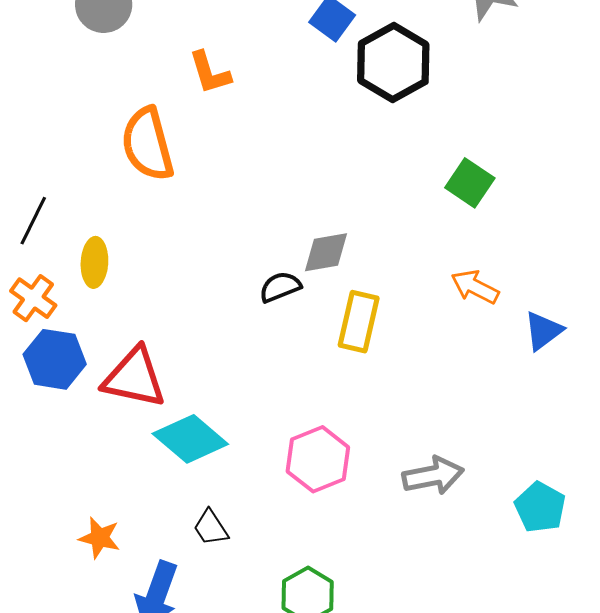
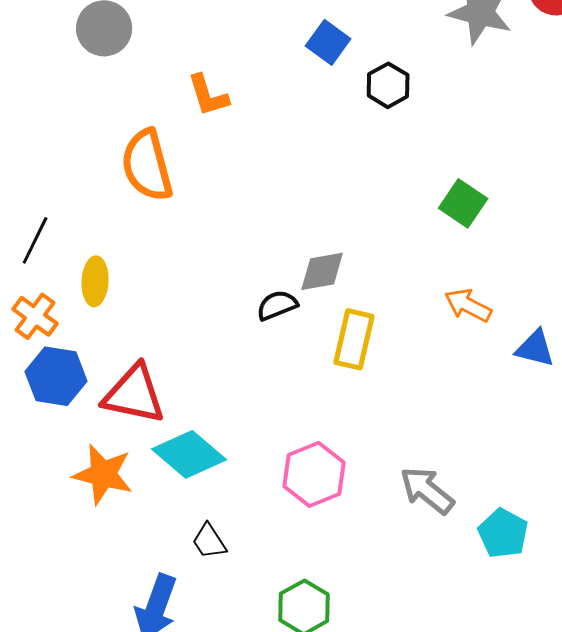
black hexagon: (393, 63) -> (388, 85), size x0.6
blue triangle: (543, 331) -> (535, 348), turned 51
gray arrow: (433, 476) -> (427, 490), turned -130
cyan pentagon: (540, 507) -> (503, 533), moved
orange star: (100, 538) -> (103, 474), moved, size x1.5

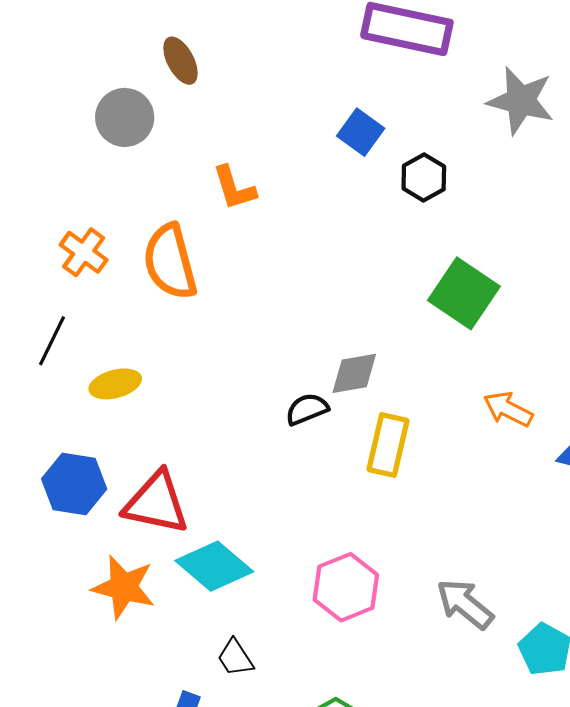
green square: (463, 203) -> (464, 293), moved, size x1.4
yellow ellipse: (95, 281) -> (115, 384), turned 72
orange cross: (35, 316) -> (84, 252), moved

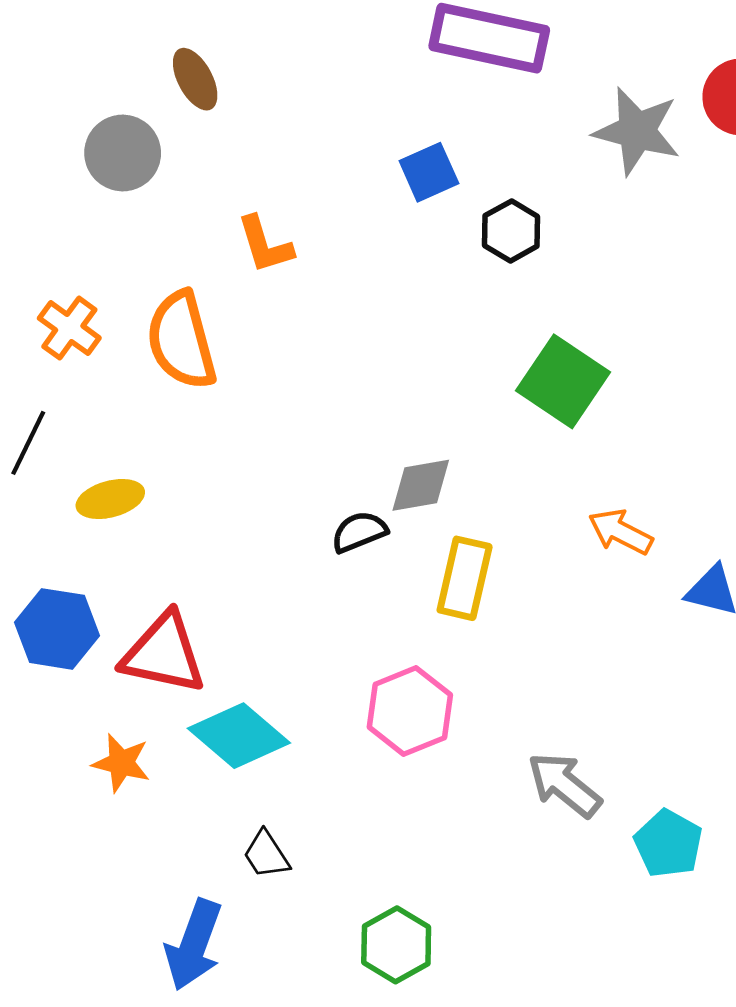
blue square: (361, 132) -> (429, 172), turned 30
orange star: (124, 587) -> (121, 763), size x0.7
pink hexagon: (346, 587) -> (410, 711), moved

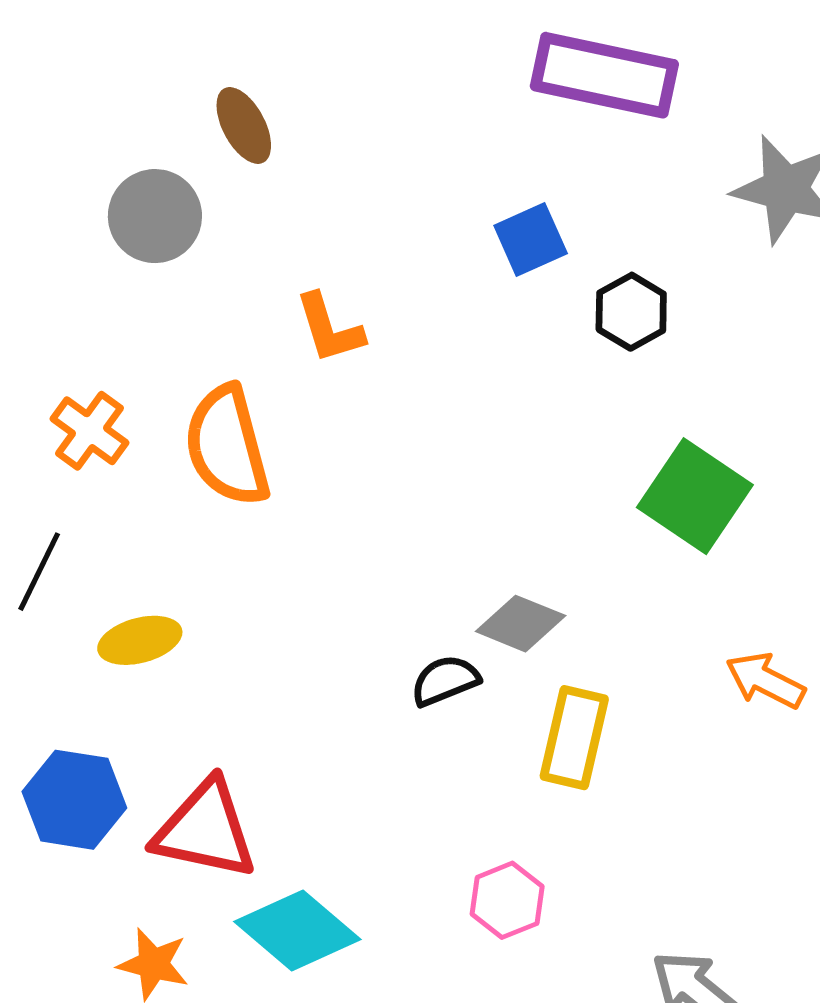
gray diamond: (421, 485) -> (521, 624), turned 32
pink hexagon: (410, 711) -> (507, 900), size x0.7

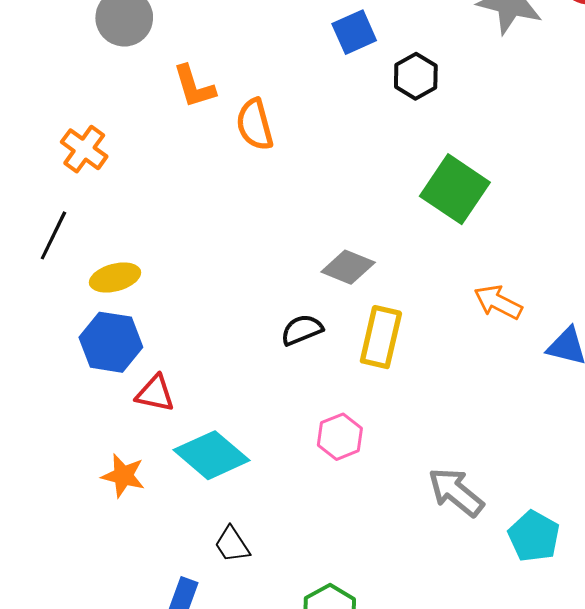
orange L-shape: (329, 328) -> (194, 87), moved
orange semicircle: (227, 446) -> (255, 125), moved, size x0.7
black semicircle: (445, 681) -> (302, 330), moved
blue hexagon: (74, 800) -> (111, 342), moved
red triangle: (205, 830) -> (155, 394), size x0.6

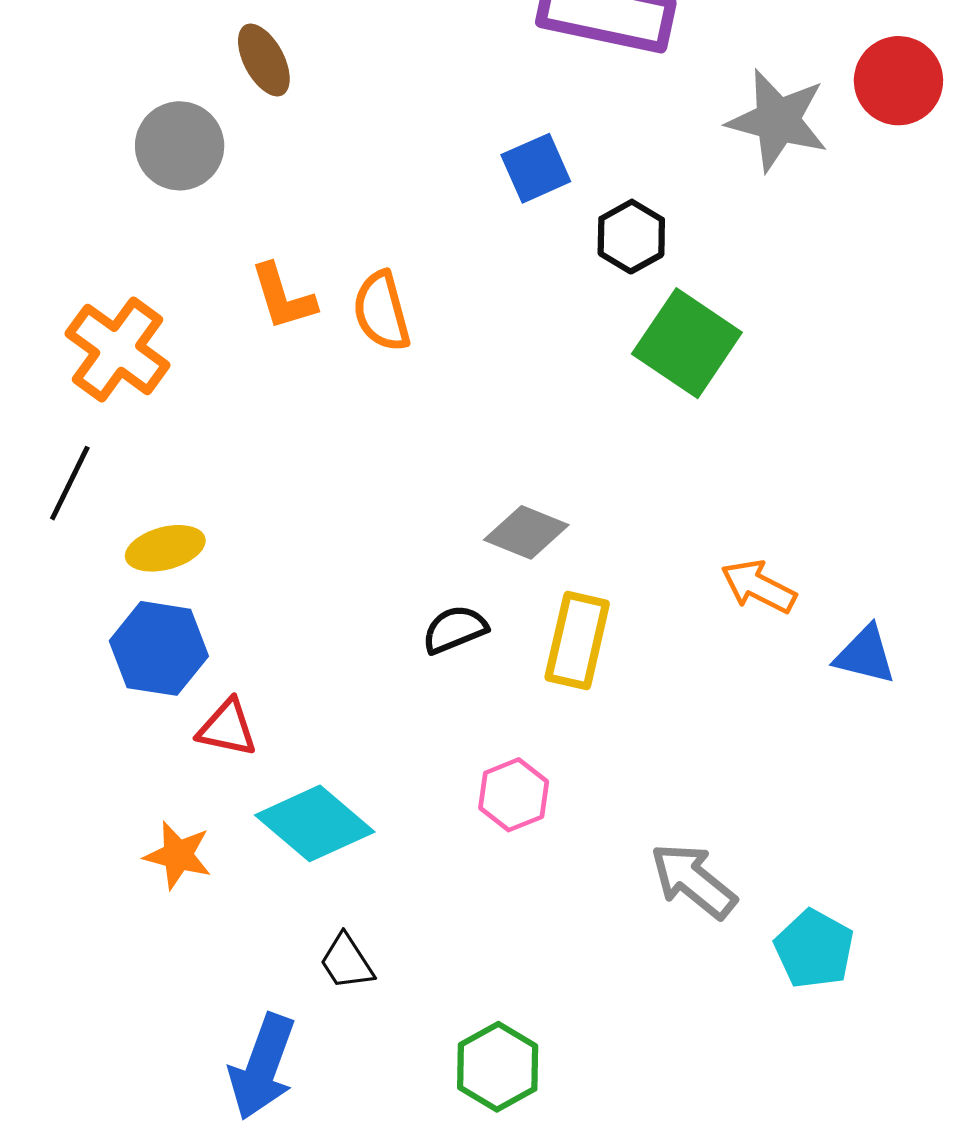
orange L-shape: (194, 87) -> (283, 297), moved
orange cross: (84, 149) -> (118, 349), size x1.4
green square: (455, 189) -> (687, 343), moved

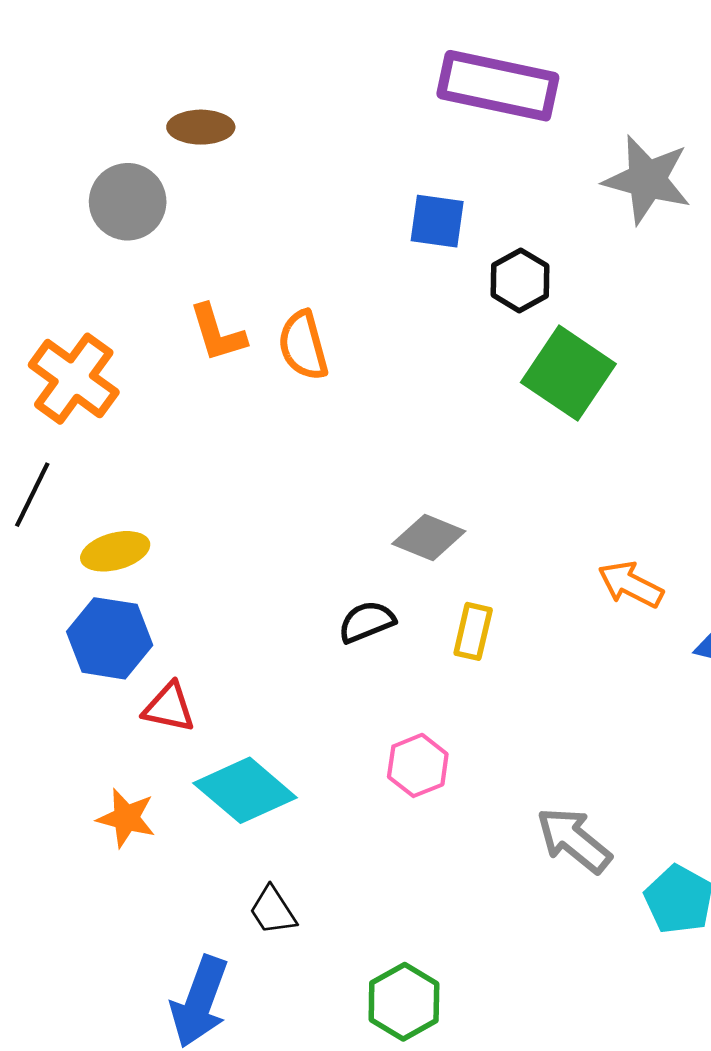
brown ellipse: (264, 60) -> (201, 127), turned -62
blue square: (536, 168) -> (437, 221), turned 32
yellow rectangle: (577, 641) -> (473, 631), size x0.7

